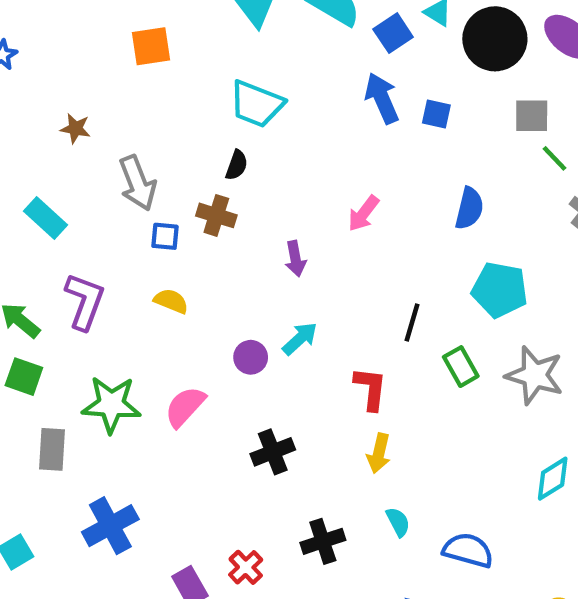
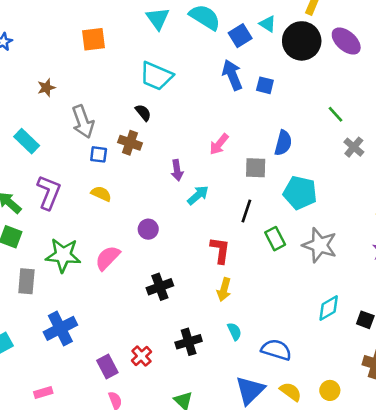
gray square: (532, 116) -> (256, 168), moved
brown star: (75, 128) -> (46, 88), turned -30
black semicircle: (237, 165) -> (143, 113), turned -60
cyan arrow: (300, 339) -> (198, 195), moved

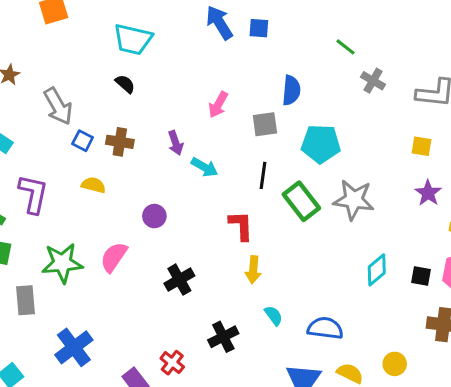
brown cross: (130, 143) -> (120, 142), moved
blue square: (99, 154) -> (83, 141), turned 30
cyan arrow: (198, 195) -> (204, 167), turned 80
green rectangle: (275, 239) -> (301, 201), size x1.4

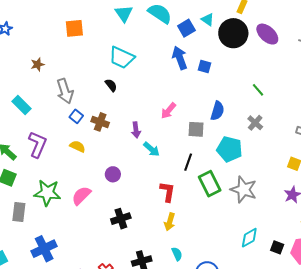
gray cross: (373, 81) -> (255, 123), moved

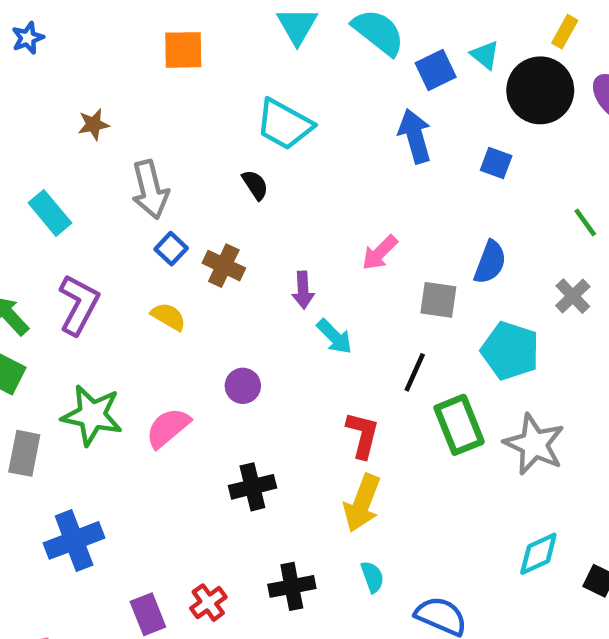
blue square: (205, 67) -> (496, 163), moved
yellow arrow: (170, 222) -> (362, 503), size x1.4

